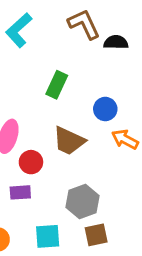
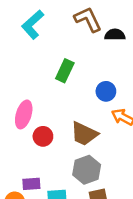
brown trapezoid: (69, 141) -> (84, 134), moved
purple rectangle: (20, 192) -> (31, 184), moved

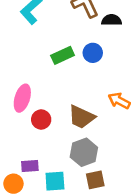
green rectangle: (65, 71) -> (63, 55), turned 40
blue circle: (106, 91) -> (93, 53), moved

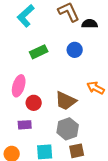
green rectangle: (63, 55) -> (39, 52), moved
purple rectangle: (30, 166) -> (25, 125), moved

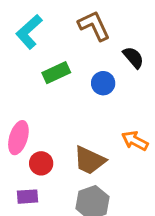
black semicircle: (90, 24) -> (133, 57), moved, turned 49
green rectangle: (39, 52) -> (56, 73), moved

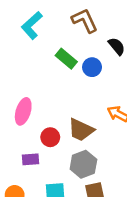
green rectangle: (56, 73) -> (66, 59), moved, turned 65
red circle: (41, 163) -> (50, 137), moved

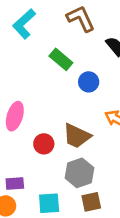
blue circle: (92, 67) -> (89, 82), moved
purple rectangle: (31, 159) -> (15, 183), moved

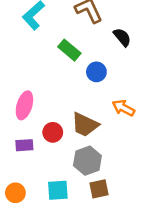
purple rectangle: (15, 183) -> (24, 145), moved

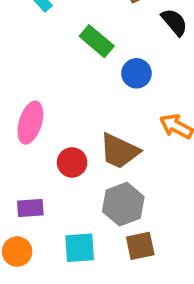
purple rectangle: (24, 145) -> (30, 208), moved

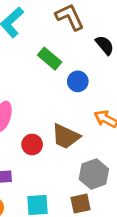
gray hexagon: (123, 204) -> (94, 174), moved

